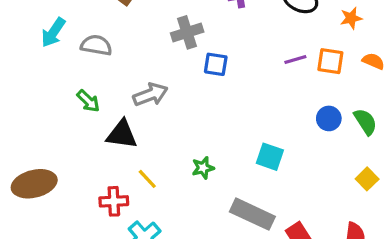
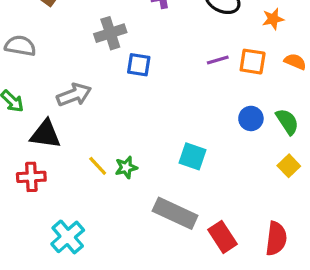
yellow line: (147, 179) -> (98, 166), moved
yellow square: (367, 179) -> (289, 166), moved
red cross: (114, 201) -> (31, 177), moved

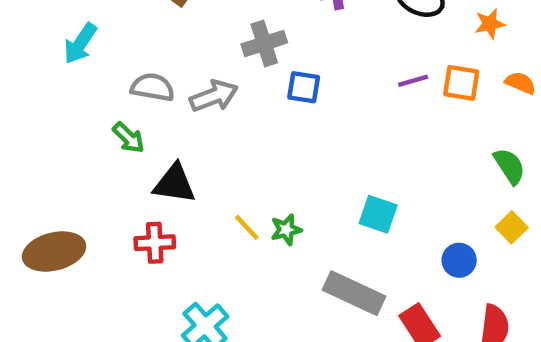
gray semicircle: (20, 46) -> (153, 87), moved
gray arrow: (74, 95) -> (214, 96), moved
blue circle: (251, 118) -> (459, 260), moved

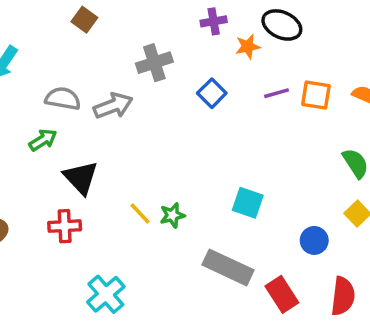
orange star: (490, 24) -> (248, 47), moved
blue square: (304, 87) -> (212, 93), moved, turned 36
green arrow: (128, 138) -> (43, 140), turned -76
black triangle: (174, 184) -> (81, 178), turned 39

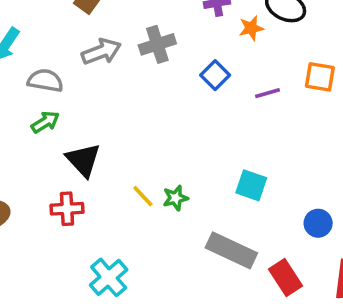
purple line: (276, 93) -> (268, 93), moved
gray semicircle: (63, 99) -> (45, 81), moved
gray arrow: (113, 106) -> (101, 52), moved

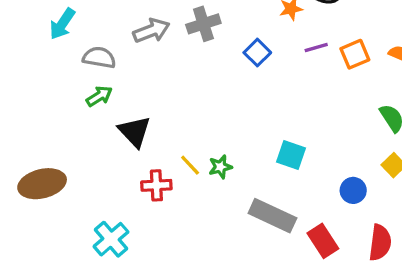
orange square: (320, 77) -> (355, 54), turned -32
purple line: (268, 93) -> (316, 47), moved
red cross: (67, 209) -> (156, 185), moved
cyan cross: (109, 277) -> (111, 239), moved

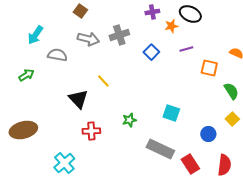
gray arrow: (151, 31) -> (88, 39), turned 35
orange square: (355, 54) -> (209, 68), moved, turned 36
green arrow: (99, 96) -> (26, 75), moved
yellow line: (190, 165) -> (103, 81), moved

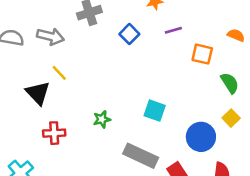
gray arrow: (88, 39) -> (50, 37), moved
yellow line: (103, 81) -> (59, 73), moved
blue circle: (208, 134) -> (201, 137), size x1.5

